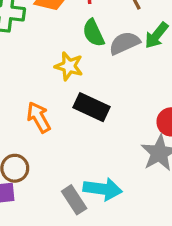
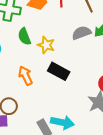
green semicircle: (93, 33) -> (24, 37), moved

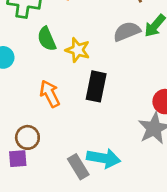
black rectangle: (59, 71) -> (96, 86), turned 75

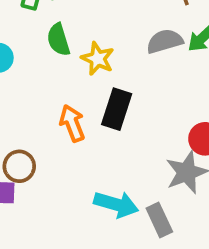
orange arrow: (50, 94) -> (72, 123), moved
gray rectangle: (78, 167) -> (159, 220), moved

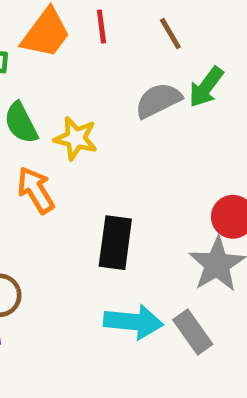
black rectangle: (117, 109) -> (115, 243), moved
orange arrow: (72, 123) -> (36, 190), moved

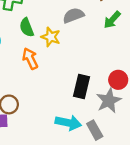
gray semicircle: (158, 100) -> (73, 15), moved
black rectangle: (115, 243) -> (81, 87), moved

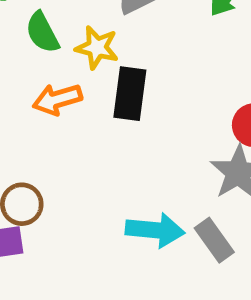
orange arrow: (30, 59) -> (57, 99), turned -75
black rectangle: (81, 87) -> (130, 94), moved

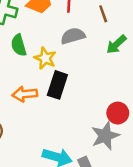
orange arrow: (57, 99) -> (25, 94), moved

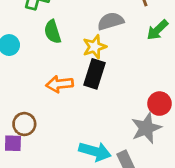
yellow star: (45, 58) -> (95, 47), moved, turned 30

